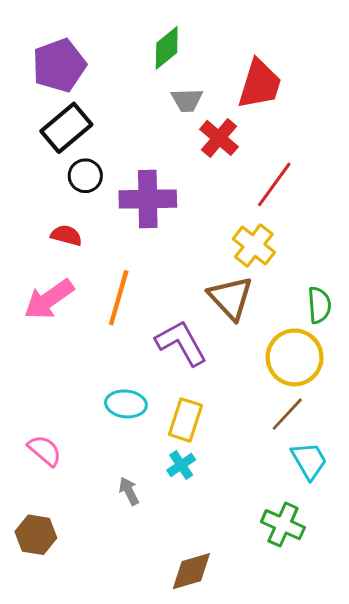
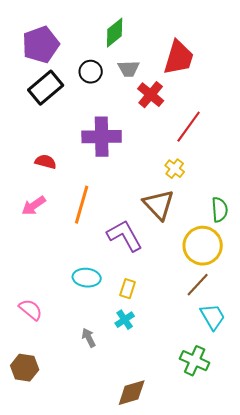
black circle: (85, 176) -> (91, 72), moved
yellow cross: (254, 246) -> (175, 169), size x0.7
pink arrow: (49, 299) -> (34, 206), size x0.7
yellow rectangle: (186, 420) -> (128, 289), size x0.7

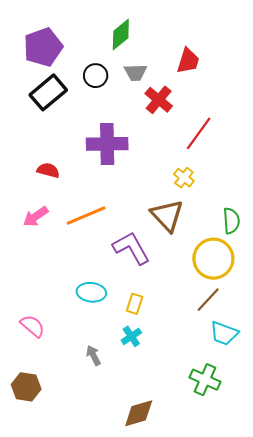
red trapezoid: (179, 58) -> (188, 61), size x0.7
orange line: (82, 205) -> (86, 215), turned 51
cyan trapezoid: (213, 317) -> (224, 333), turned 140

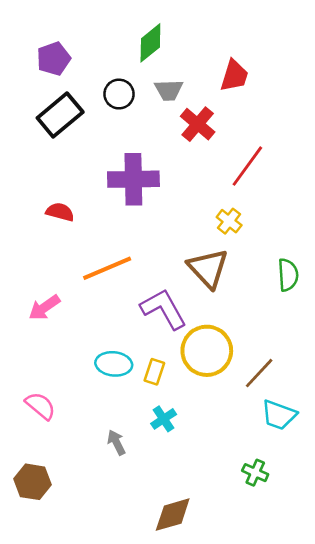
purple pentagon: (43, 47) -> (53, 59), size x0.7
pink arrow: (36, 217) -> (44, 308), moved
yellow circle: (213, 259) -> (207, 351), moved
yellow rectangle: (135, 304) -> (154, 372), moved
green cross: (205, 380) -> (255, 473), size x0.7

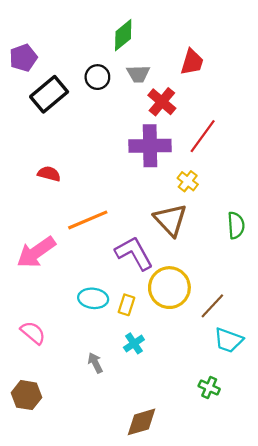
purple pentagon: (53, 59) -> (23, 58), moved
purple cross: (133, 179) -> (150, 146), moved
pink arrow: (44, 308) -> (36, 252), size x1.5

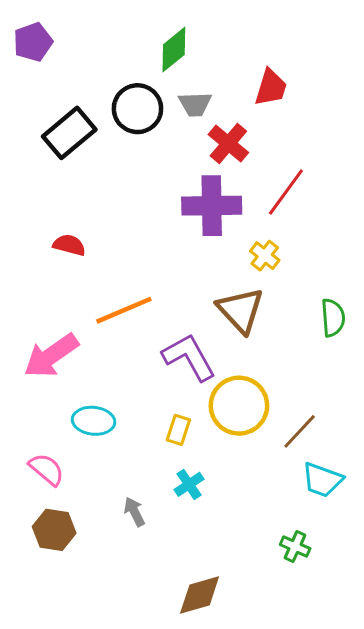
purple pentagon: (23, 58) -> (33, 42), moved
black circle: (97, 77) -> (137, 109), size x1.4
cyan ellipse: (93, 298) -> (94, 421), moved
brown hexagon: (27, 395) -> (54, 530), moved

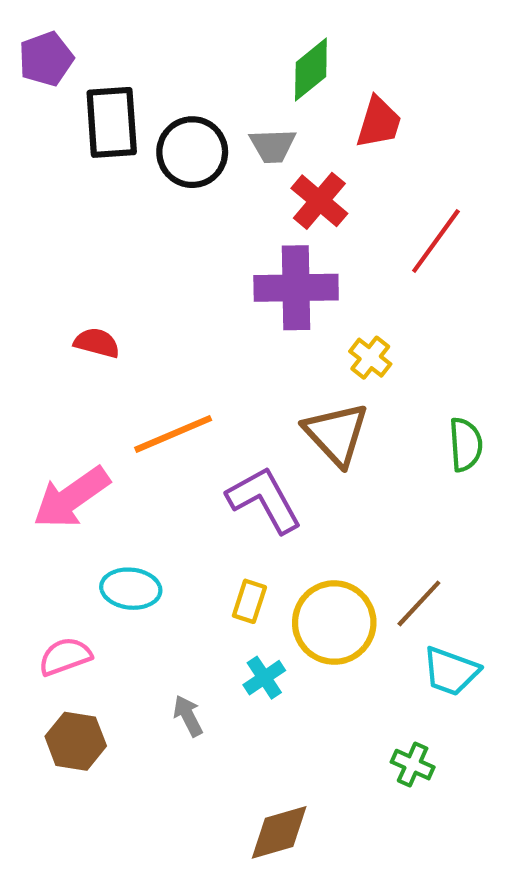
green diamond: (174, 50) -> (311, 69), moved
black rectangle: (69, 133) -> (112, 122), moved, turned -54
red line: (286, 192) -> (436, 241), moved
yellow circle: (239, 406) -> (334, 623), moved
pink semicircle: (47, 469) -> (65, 656), turned -60

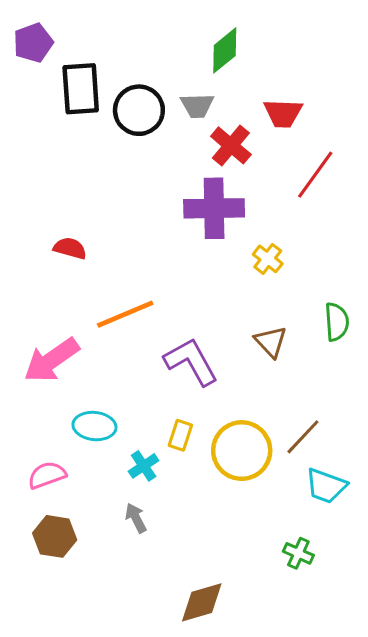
red trapezoid: (379, 122) -> (283, 113), moved, turned 75
brown triangle: (336, 434) -> (271, 342), moved, size x0.7
cyan cross: (264, 678) -> (144, 466), moved

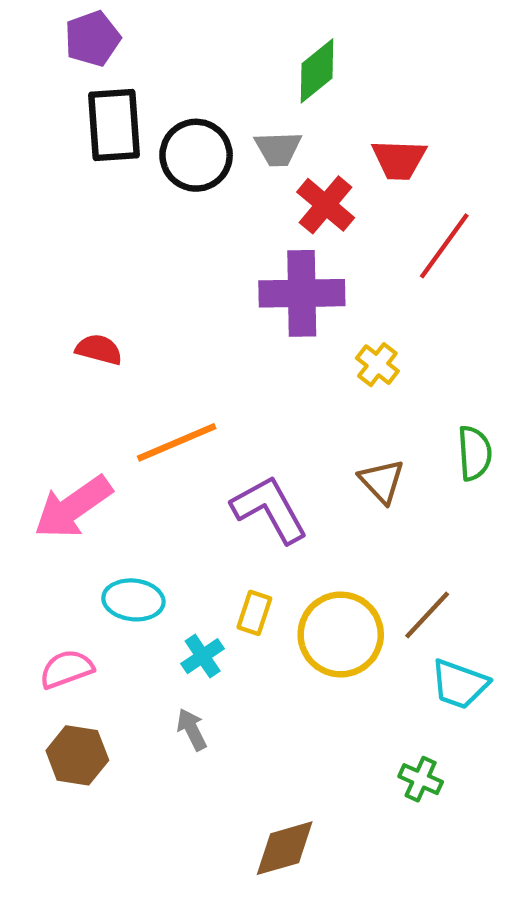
purple pentagon: (33, 43) -> (92, 39), moved

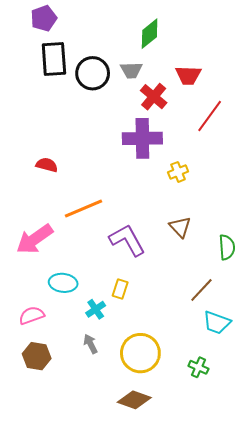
yellow cross: (377, 365) -> (178, 172), turned 30
green semicircle: (475, 453) -> (227, 247), moved
yellow circle: (341, 634) -> (140, 353), moved
brown diamond: (285, 848) -> (134, 400), turned 36

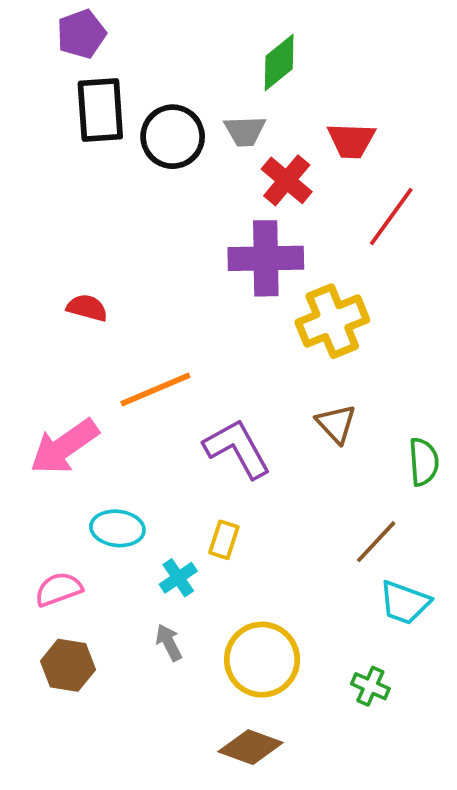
yellow cross: (178, 172) -> (332, 321), size x1.8

